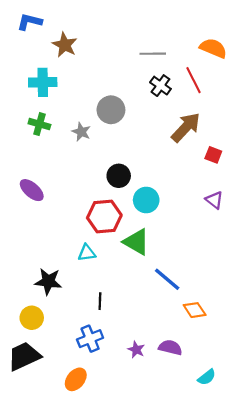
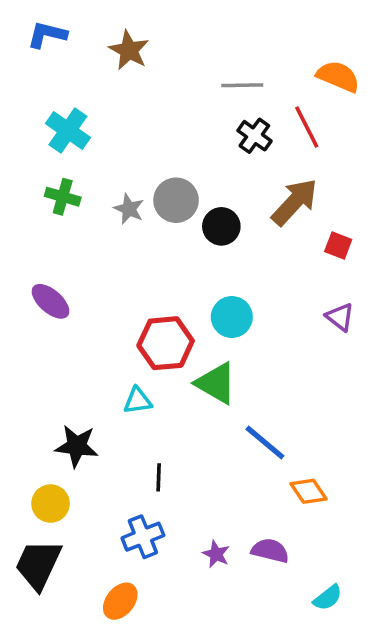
brown star: (65, 45) -> (129, 50), moved
cyan cross: (43, 82) -> (68, 130), turned 36
gray circle: (111, 110) -> (176, 200), moved
black circle: (119, 176) -> (221, 226), moved
black trapezoid: (24, 356) -> (38, 565), turned -40

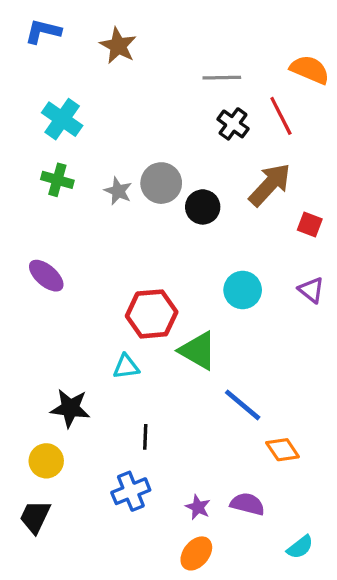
cyan circle: (232, 317) -> (243, 290), moved
black trapezoid: (38, 565) -> (35, 517), size x0.7
orange ellipse: (120, 601) -> (196, 553), moved

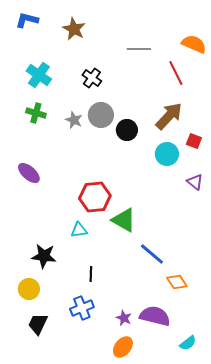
black cross: (233, 124) -> (92, 78), moved
cyan circle: (243, 290) -> (167, 154), moved
purple semicircle: (247, 504) -> (155, 316), size x1.4
black trapezoid: (35, 517) -> (38, 324), moved

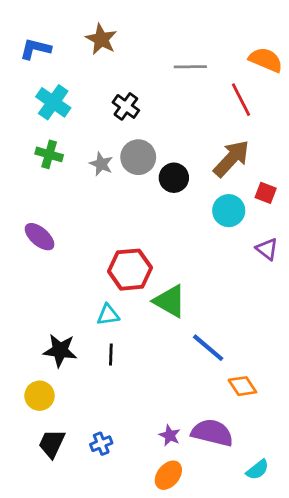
blue L-shape: (27, 20) -> (35, 49), moved
black line: (91, 274) -> (111, 355), moved
blue cross: (82, 308) -> (101, 444), moved, size x0.7

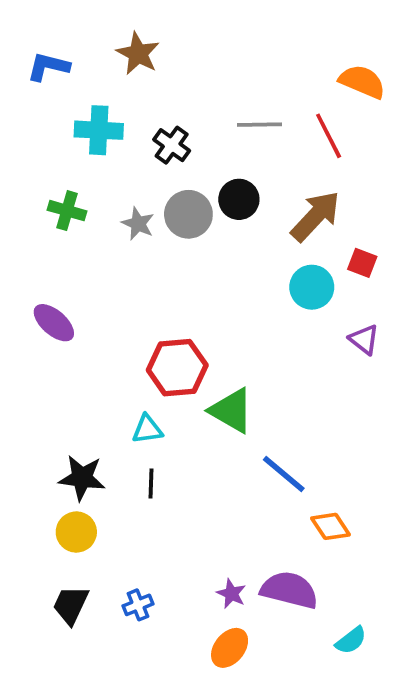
gray line: (190, 67) -> (259, 125), moved
cyan cross: (53, 102) -> (99, 130), moved, turned -32
black circle: (174, 178) -> (239, 199), moved
yellow circle: (40, 396) -> (76, 532), moved

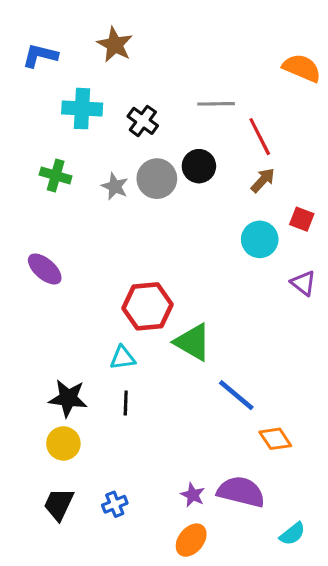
red line: (329, 136) -> (260, 137), moved
brown arrow: (316, 216) -> (263, 180), size x0.6

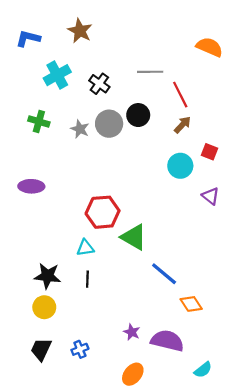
cyan cross: (82, 109) -> (57, 75), turned -32
purple ellipse: (45, 269) -> (31, 186), turned -40
purple star: (193, 495) -> (132, 332), moved

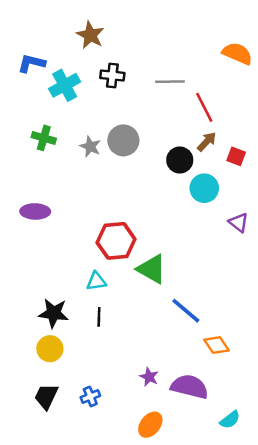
blue L-shape: (28, 38) -> (31, 63), moved
black cross: (99, 84) -> (112, 75), moved, turned -30
black circle: (138, 115) -> (180, 160), moved
red square: (209, 152) -> (236, 156), moved

